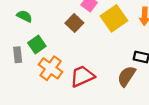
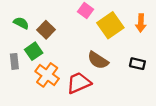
brown square: (74, 23) -> (46, 30), moved
brown semicircle: (126, 76) -> (98, 60), moved, turned -90

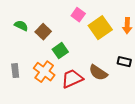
green square: (34, 51) -> (60, 51), moved
brown semicircle: (98, 60) -> (98, 73), moved
gray rectangle: (14, 61) -> (15, 71), moved

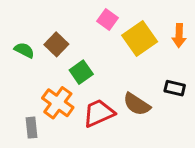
green semicircle: (21, 26) -> (24, 50), moved
gray rectangle: (15, 71) -> (32, 128), moved

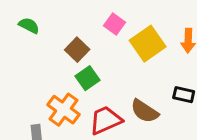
brown square: (56, 44) -> (77, 50), moved
green semicircle: (24, 50) -> (29, 26), moved

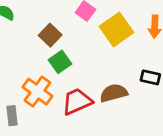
brown semicircle: (145, 111) -> (114, 93), turned 132

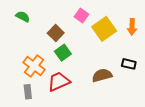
orange cross: (37, 92) -> (34, 66), moved
red trapezoid: (77, 101) -> (59, 81), moved

